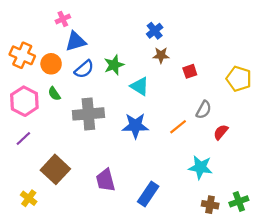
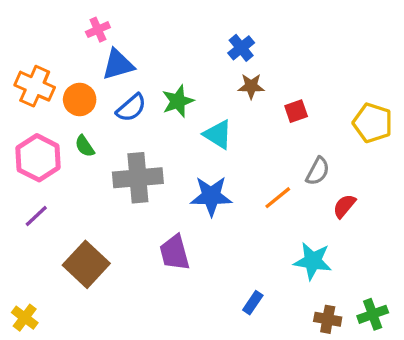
purple trapezoid: (105, 180) -> (175, 253), moved
blue rectangle: (148, 194) -> (253, 303), moved, size x0.6
yellow cross: (29, 198) -> (25, 318), moved

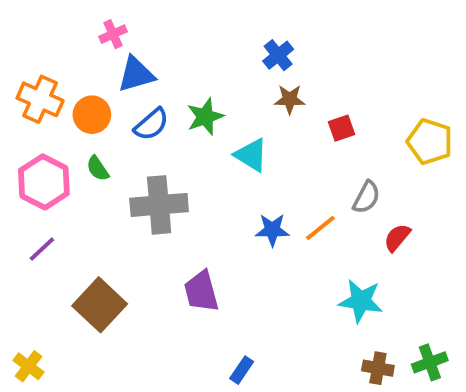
blue star: (211, 196) -> (272, 230), moved, size x0.7
blue rectangle: (253, 303) -> (242, 370), moved

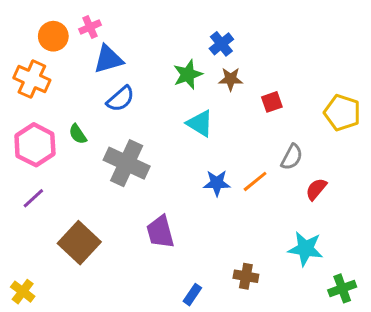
orange circle: (92, 115) -> (53, 36), moved
green star: (205, 117) -> (188, 74), moved
gray cross: (159, 205) -> (127, 163), turned 30
cyan star: (361, 301) -> (306, 249), moved
brown cross: (378, 368) -> (246, 276), moved

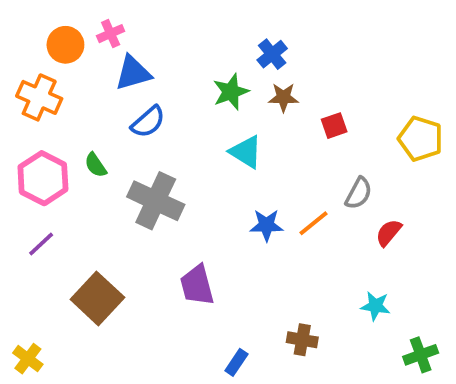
cyan star: (306, 249) -> (375, 306), size x0.7

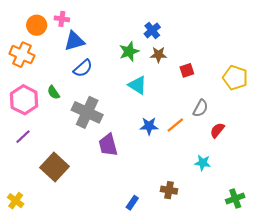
pink cross: (111, 34) -> (62, 19), turned 32
purple trapezoid: (197, 285) -> (108, 145), moved
cyan star: (375, 306) -> (203, 163), moved

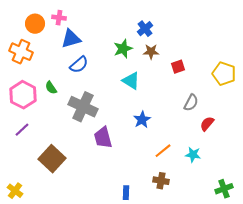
orange line: (175, 125) -> (163, 151), moved
blue star: (149, 126) -> (142, 120), turned -30
blue rectangle: (132, 203) -> (126, 193), turned -32

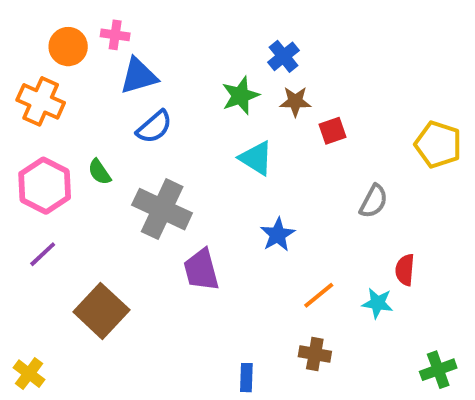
red square: (178, 67) -> (332, 131), moved
red semicircle: (207, 124) -> (405, 270), moved, turned -35

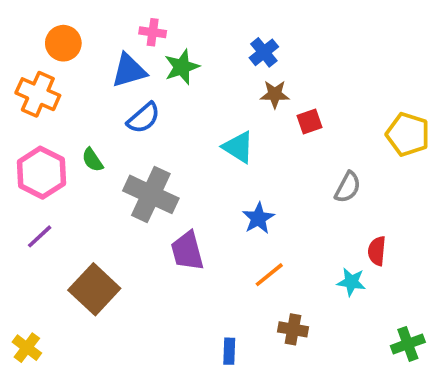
pink cross: (115, 35) -> (153, 32), moved
green star: (240, 96) -> (182, 67), moved
orange line: (319, 295) -> (269, 275), moved

